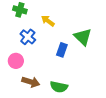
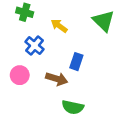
green triangle: (83, 37) -> (104, 21), moved
brown arrow: (31, 82) -> (57, 79), moved

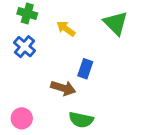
blue cross: (35, 46) -> (24, 47), moved
pink circle: (20, 75) -> (22, 118), moved

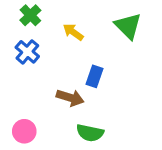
green cross: (27, 14) -> (30, 15), turned 30

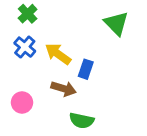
yellow arrow: (73, 32) -> (58, 54), moved, size x1.4
pink circle: (24, 131) -> (22, 102), moved

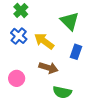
green triangle: (116, 23) -> (70, 21), moved
blue rectangle: (86, 69) -> (76, 52), moved

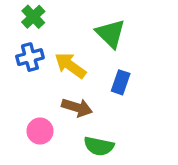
blue cross: (19, 36) -> (30, 57), turned 35
pink circle: (17, 78) -> (40, 131), moved

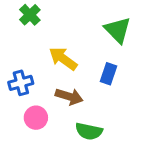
green triangle: (111, 34) -> (118, 30), moved
blue cross: (30, 57) -> (21, 83), moved

